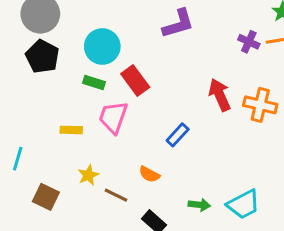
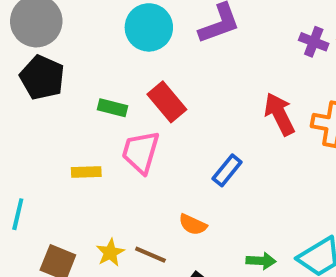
cyan circle: (102, 46) -> (149, 27), moved
yellow star: (88, 175) -> (110, 253), moved

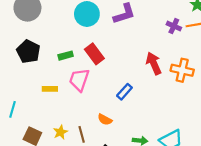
black pentagon: (42, 77) -> (28, 51), moved
green rectangle: (113, 108) -> (66, 56), turned -32
brown line: (150, 255) -> (82, 134), turned 49

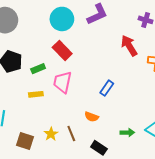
red rectangle: (94, 54) -> (62, 51), moved
green rectangle: (66, 56) -> (38, 69), moved
red arrow: (154, 63) -> (129, 46), moved

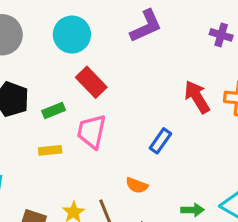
cyan circle: (62, 19) -> (72, 35), moved
red arrow: (129, 46) -> (197, 97), moved

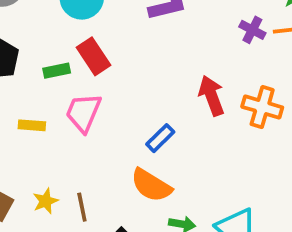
green rectangle: (54, 110) -> (57, 71), moved
orange semicircle: (137, 185) -> (151, 185), moved, size x1.6

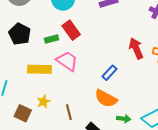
pink trapezoid: (83, 113) -> (67, 61), turned 105
yellow rectangle: (32, 125) -> (40, 69), size x1.6
yellow star: (46, 201) -> (44, 102), moved

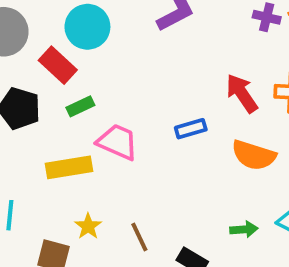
red rectangle: (71, 30) -> (58, 65), moved
blue rectangle: (109, 73) -> (191, 129), moved, turned 42
orange semicircle: (106, 98) -> (254, 155), moved

